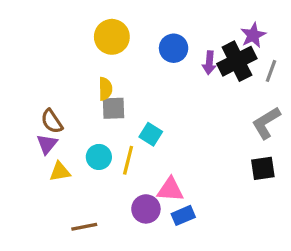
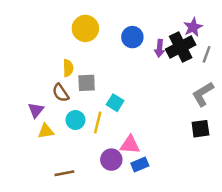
yellow semicircle: (105, 89) -> (68, 68), moved
brown semicircle: (52, 121) -> (61, 93), moved

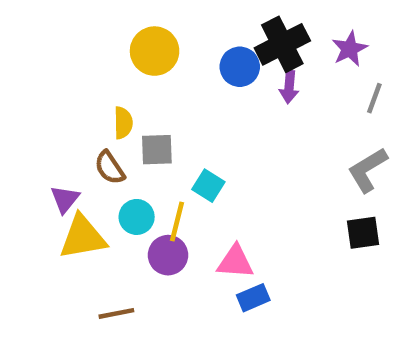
black cross: (181, 47) -> (282, 44), moved
yellow triangle: (46, 131) -> (83, 237), size x1.6
purple circle: (111, 160) -> (168, 255), moved

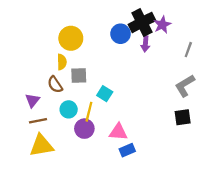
purple star: (350, 49) -> (162, 25), moved
yellow circle: (155, 51) -> (71, 38), moved
yellow triangle: (83, 237) -> (41, 146), moved
brown line: (116, 313) -> (38, 121), moved

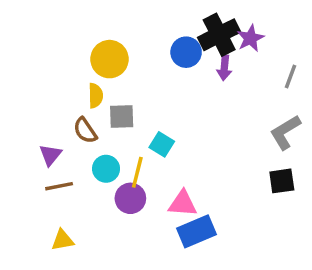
yellow triangle: (41, 146) -> (63, 240), moved, size x0.6
blue rectangle: (127, 150) -> (197, 231), size x1.5

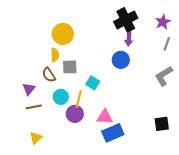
purple star: (250, 38) -> (163, 22), moved
blue circle: (186, 52) -> (121, 60), moved
black square: (282, 181) -> (162, 124), moved
yellow triangle: (63, 240) -> (36, 138), turned -32

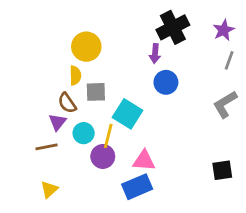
purple arrow: (129, 39) -> (155, 53), moved
cyan square: (93, 83) -> (128, 114), size x1.5
purple triangle: (29, 89) -> (57, 122), moved
blue rectangle: (113, 133) -> (137, 187), moved

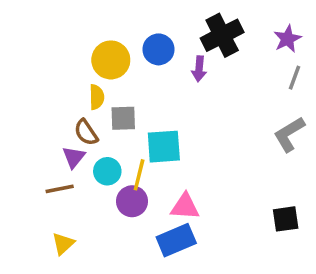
blue circle: (166, 82) -> (158, 49), moved
cyan square: (128, 114) -> (164, 147), turned -36

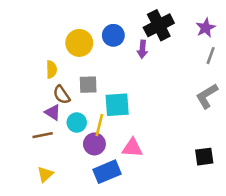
yellow semicircle: (97, 97) -> (51, 69), moved
purple triangle: (74, 157) -> (53, 112), turned -36
blue rectangle: (176, 240) -> (107, 172), moved

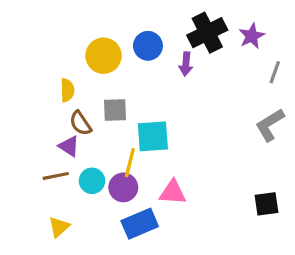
purple star: (206, 28) -> (252, 36), moved
cyan circle: (77, 122) -> (92, 181), moved

